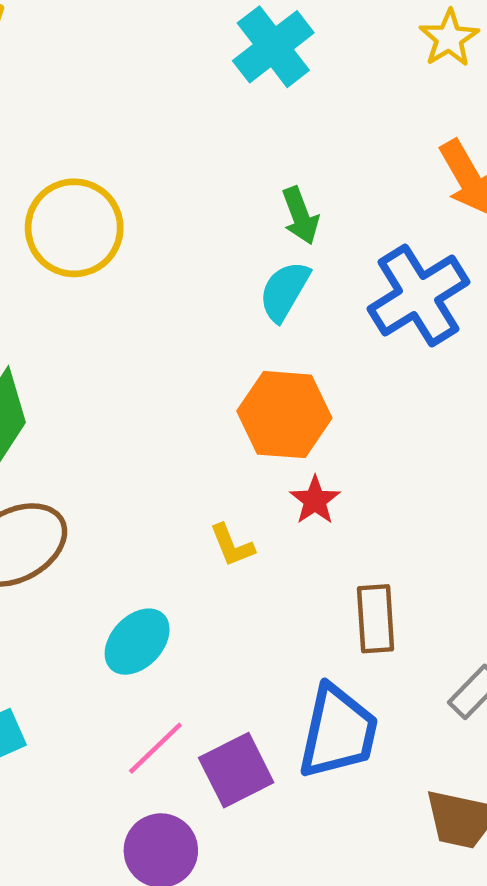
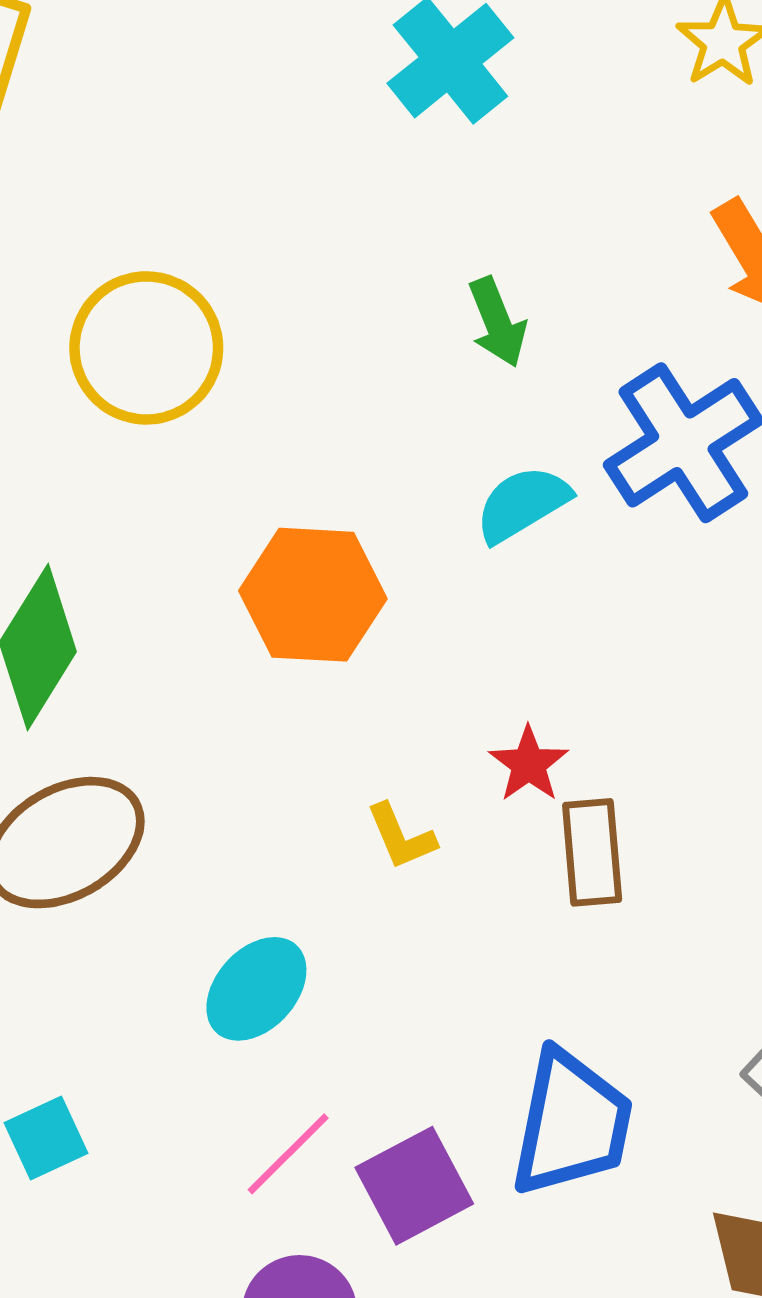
cyan semicircle: (284, 291) -> (523, 504), moved, turned 30
orange hexagon: (284, 415) -> (313, 595), moved
brown rectangle: (376, 619) -> (592, 852), moved

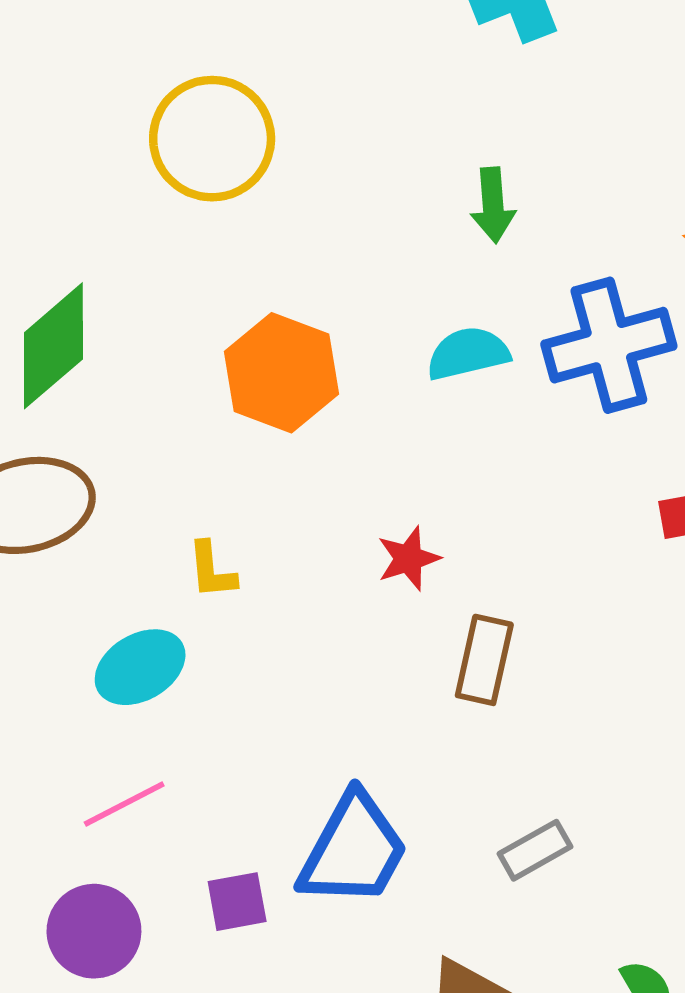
yellow L-shape: (401, 837) -> (212, 570), moved
brown rectangle: (592, 852) -> (484, 660), moved
purple square: (414, 1186) -> (237, 902), moved, size x0.7

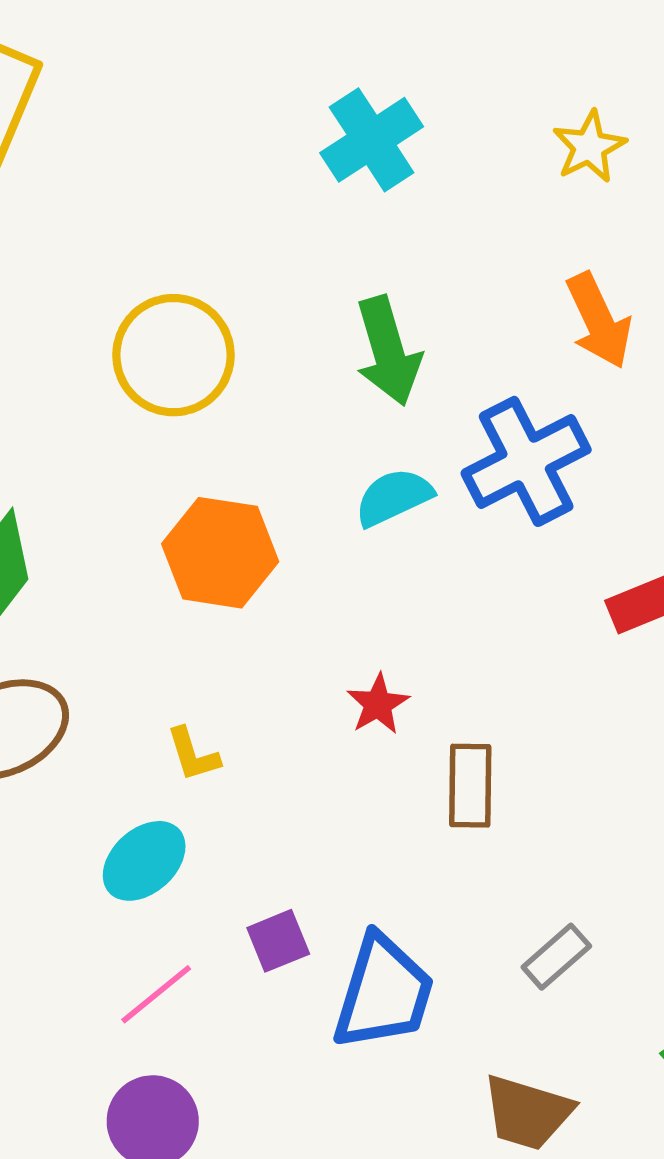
yellow circle: (212, 139) -> (173, 355), moved
green arrow: (493, 205) -> (388, 351), size x1.5
purple square: (237, 902) -> (278, 941), moved

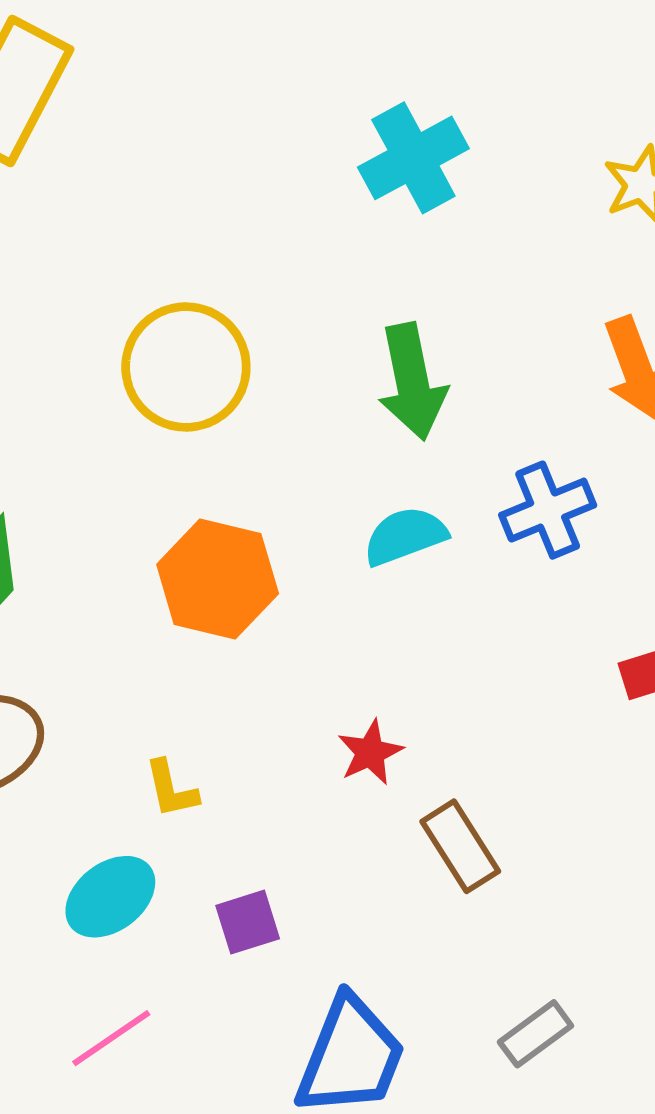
blue cross: (526, 461) -> (548, 510), size x0.7
brown rectangle: (470, 786) -> (460, 846), turned -38
purple square: (278, 941) -> (248, 922), moved

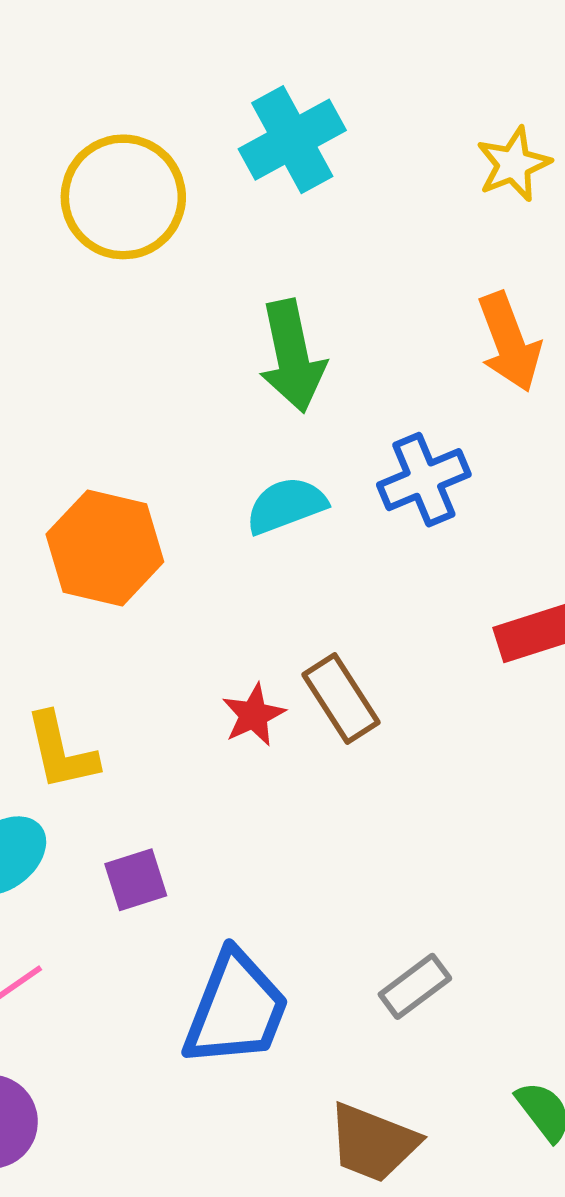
yellow circle: (186, 367) -> (123, 197), moved
yellow L-shape: (171, 789) -> (61, 751), size x1.4
brown rectangle: (460, 846) -> (341, 699), moved

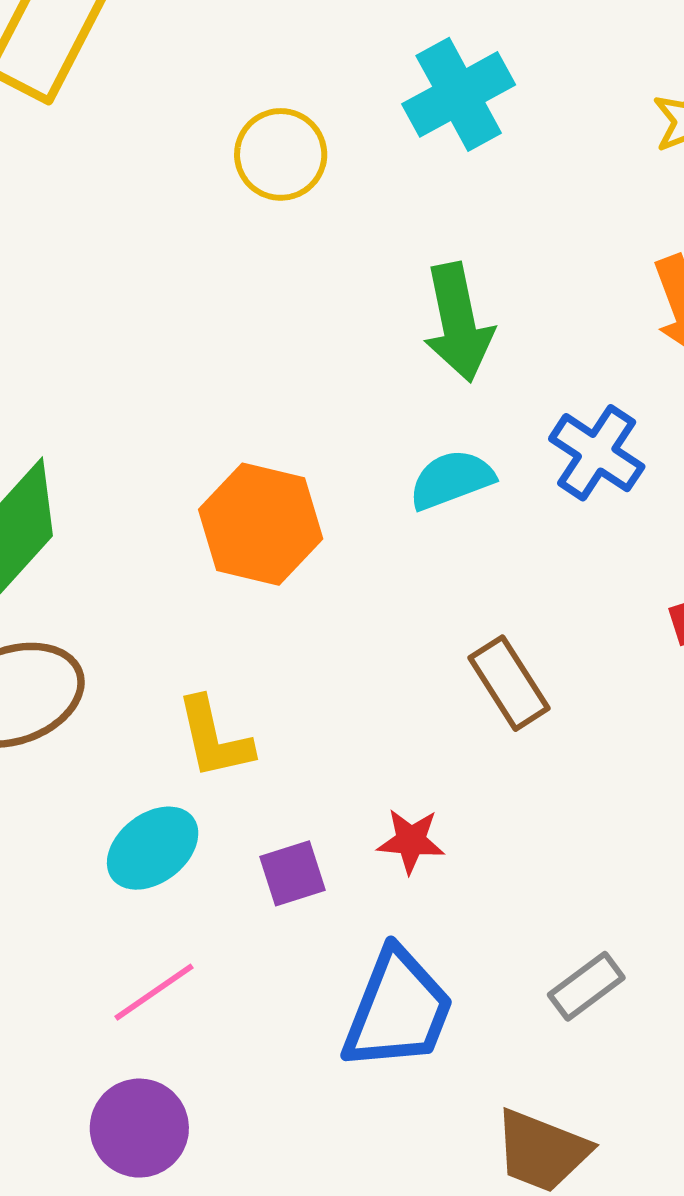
yellow circle: (123, 197) -> (281, 154), size x0.7
blue cross: (424, 480) -> (597, 453), turned -34
red star: (253, 715) -> (411, 841), moved, turned 30

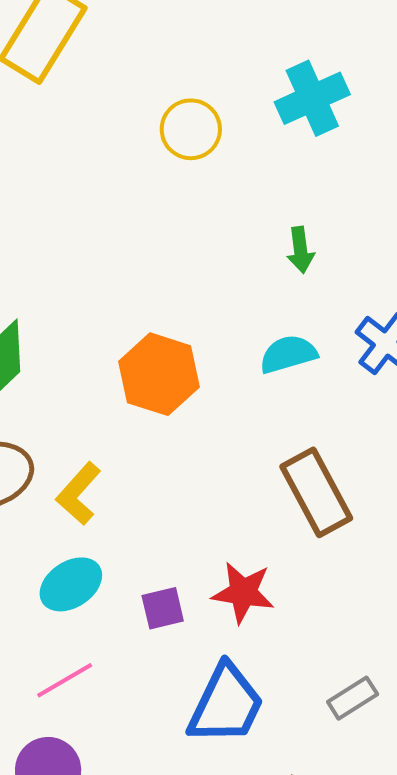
green arrow: (458, 322) -> (300, 250), size x0.6
brown rectangle: (509, 683) -> (316, 492), size x1.4
yellow L-shape: (214, 738) -> (79, 494), moved, turned 50
red star: (411, 841) -> (243, 593), size x1.4

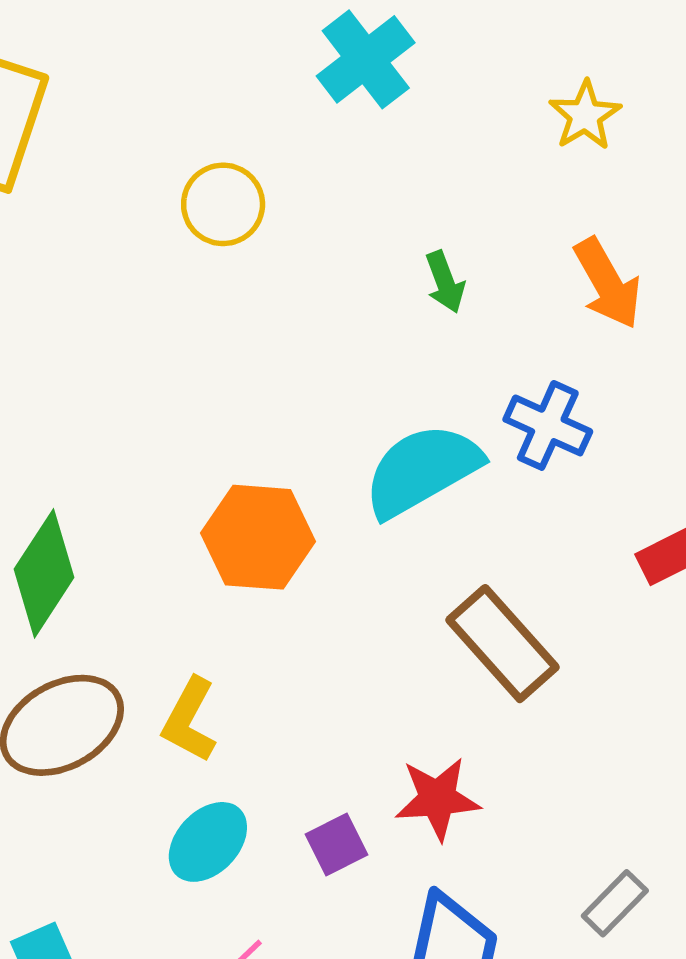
cyan cross: (312, 98) -> (366, 59), moved
green arrow: (300, 250) -> (445, 282), moved
cyan semicircle: (288, 354) -> (422, 470), size x1.6

